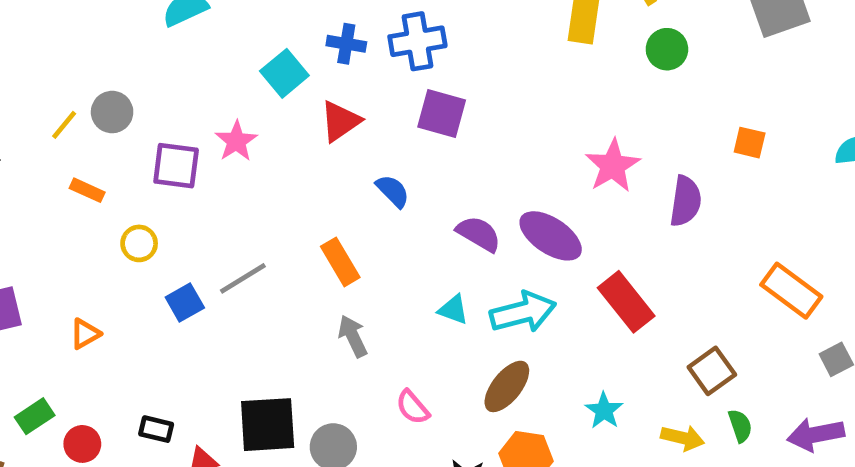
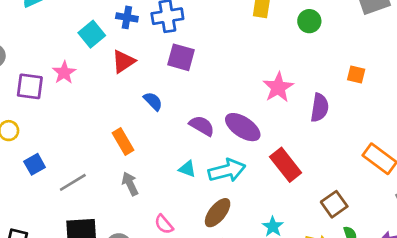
gray line: (243, 278) -> (73, 182), moved

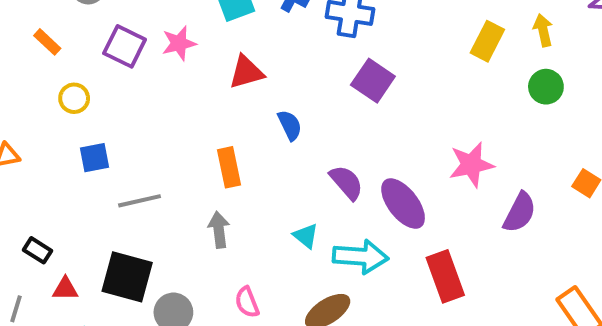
purple square: (181, 57) -> (373, 81), moved
red triangle: (123, 61) -> (246, 72), moved

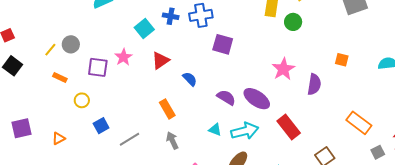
green circle: (546, 87) -> (293, 22), moved

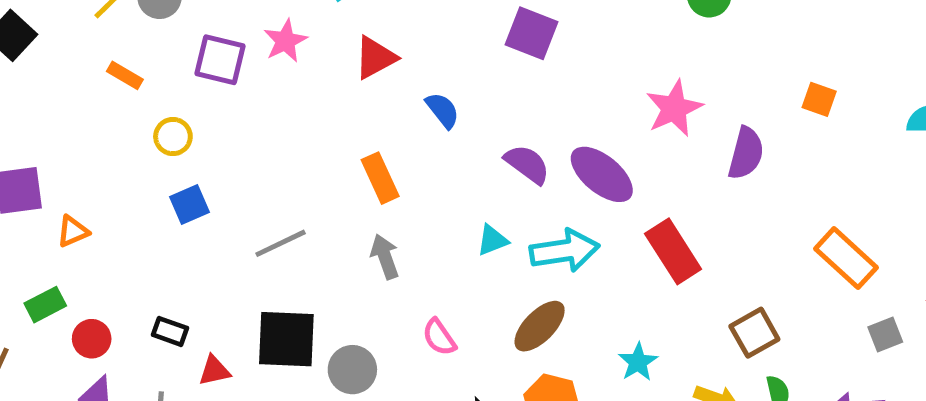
blue square: (101, 126) -> (189, 205), moved
cyan triangle: (215, 130) -> (492, 240), turned -48
orange triangle: (59, 138) -> (73, 231), moved

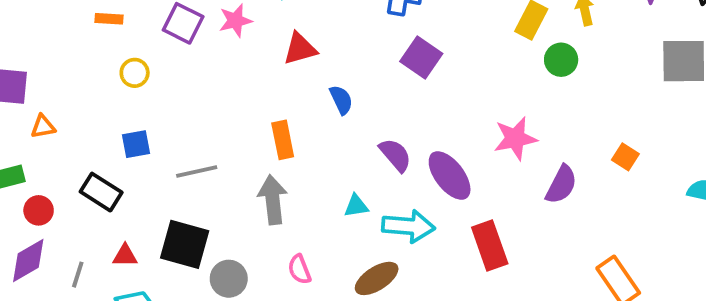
orange rectangle: (125, 75) -> (109, 19), turned -40
blue square: (189, 205) -> (136, 144), moved
gray arrow: (385, 257) -> (273, 200), size x1.4
black rectangle: (170, 331) -> (101, 192), moved, size x1.5

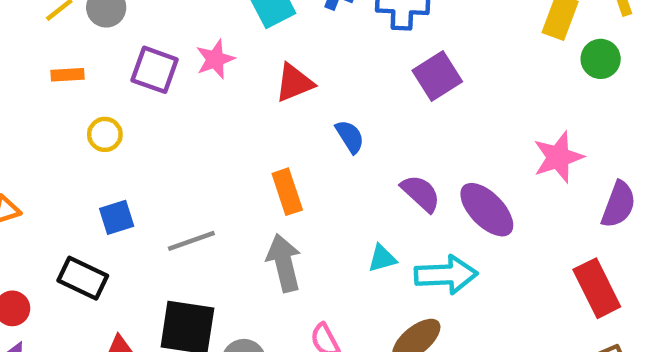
purple square: (421, 57) -> (437, 76), turned 30
red rectangle: (490, 246) -> (597, 288), moved

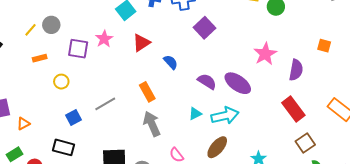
gray line: (191, 241) -> (105, 104), moved

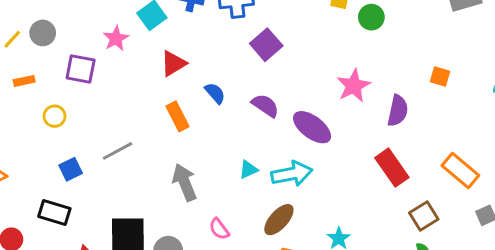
pink star: (104, 39) -> (116, 38), moved
purple semicircle: (207, 81) -> (265, 105), moved
orange rectangle: (147, 92) -> (178, 116), moved
brown square: (305, 143) -> (424, 216), moved

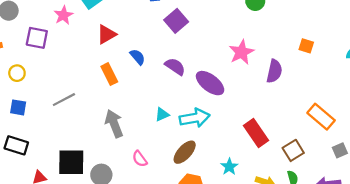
red rectangle: (392, 168) -> (256, 133), moved
blue square: (71, 169) -> (18, 107), moved, turned 35

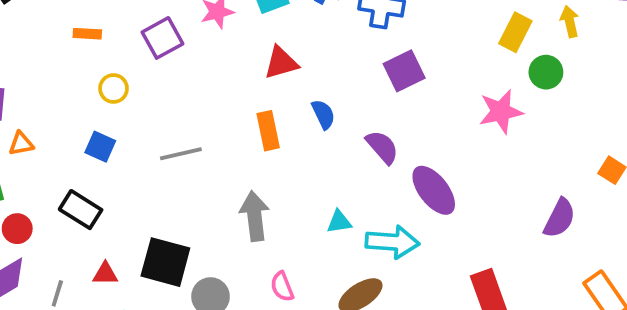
purple square: (37, 38) -> (162, 38), turned 35
pink star: (241, 52) -> (501, 112), moved
purple semicircle: (274, 71) -> (560, 218), moved

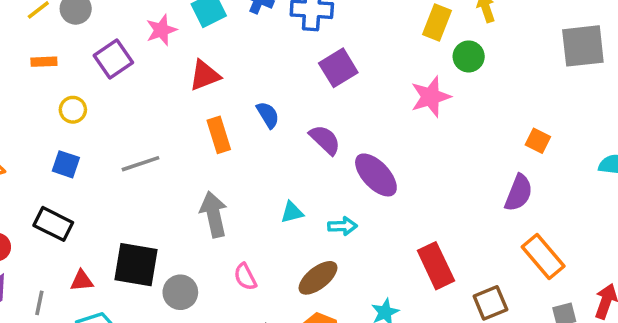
red triangle: (281, 63) -> (205, 75), moved
purple semicircle: (560, 218) -> (519, 193), moved
cyan arrow: (392, 242) -> (343, 226), size x0.6

